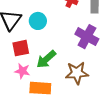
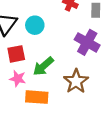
brown star: (77, 73) -> (76, 81), turned -30

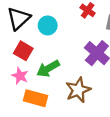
red square: (16, 54) -> (23, 51), turned 30

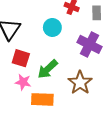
cyan circle: (48, 25) -> (52, 27), moved

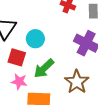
cyan circle: (52, 27) -> (35, 39), moved

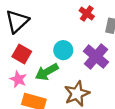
cyan circle: (35, 39) -> (63, 50), moved

